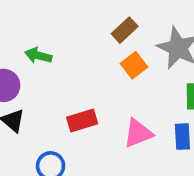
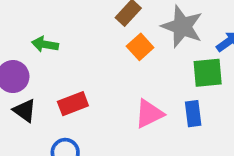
red rectangle: (82, 120) -> (73, 104), moved

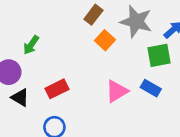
green arrow: (45, 44) -> (31, 45), turned -60
blue rectangle: (193, 114) -> (151, 88), turned -48

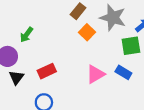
black triangle: (20, 98) -> (16, 78), turned 35

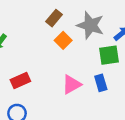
blue rectangle: (123, 72) -> (101, 83), turned 42

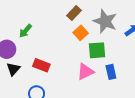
green square: (109, 55) -> (97, 50), moved
red rectangle: (20, 81) -> (41, 65), turned 42

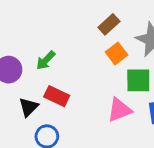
green arrow: (25, 31) -> (46, 60), moved
black triangle: (13, 69) -> (29, 107), moved

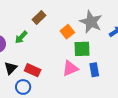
brown rectangle: (109, 24) -> (39, 18), moved
red rectangle: (57, 96) -> (33, 70), moved

